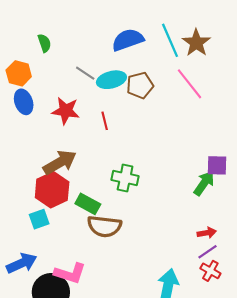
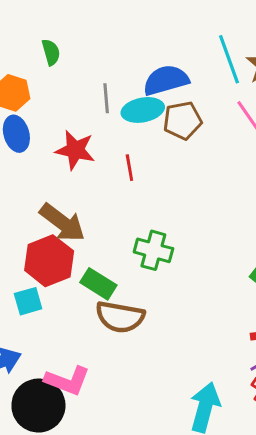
blue semicircle: (128, 40) -> (166, 80), moved
gray line: (85, 73) -> (106, 98), turned 48
brown arrow: (60, 162) -> (62, 223), turned 64

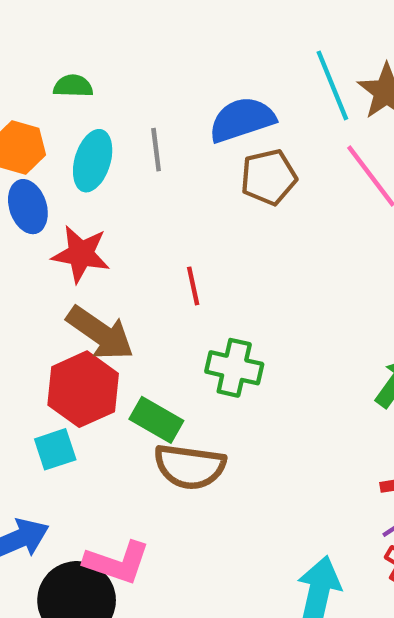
green semicircle: (51, 52) -> (73, 86), turned -70
cyan ellipse: (143, 110) -> (93, 161), moved, turned -60
red star: (75, 150) -> (81, 254), moved
red line: (129, 168) -> (193, 286), moved

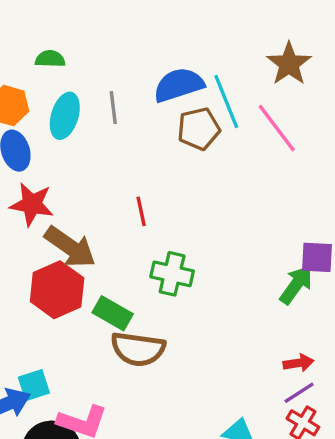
cyan line: (332, 85) -> (226, 102), moved
red star: (81, 254) -> (32, 204), moved
cyan square: (55, 449) -> (34, 385), moved

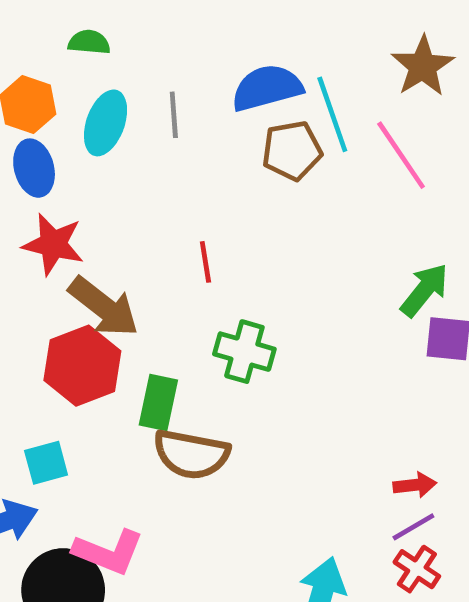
green arrow: (296, 285) -> (424, 290), moved
green rectangle: (113, 313) -> (158, 402), turned 69
cyan square: (34, 385) -> (46, 463), moved

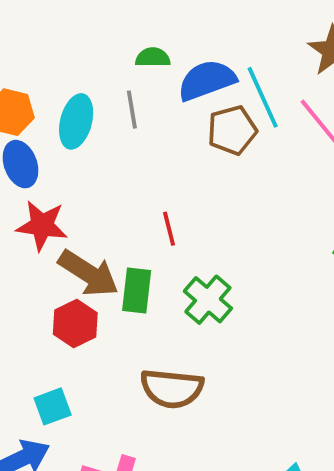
green semicircle: (89, 42) -> (153, 57), moved
green cross: (244, 352) -> (208, 300), turned 30
red hexagon: (82, 366) -> (75, 324), size x0.7
green rectangle: (158, 402) -> (137, 290), moved

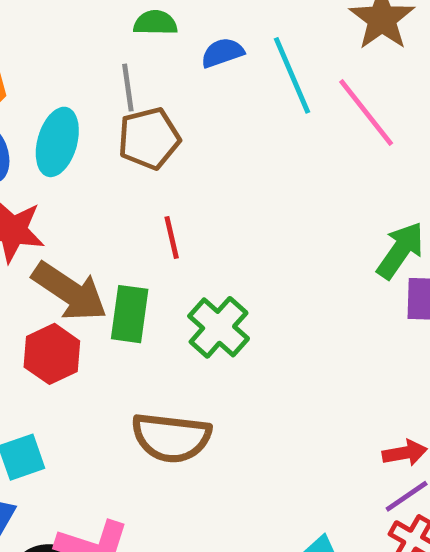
blue semicircle: (207, 80) -> (222, 53), size x0.6
cyan ellipse: (76, 121) -> (57, 142), moved
brown pentagon: (232, 130) -> (149, 138), moved

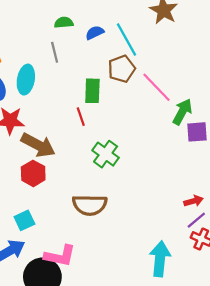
pink line: (366, 113) -> (157, 87), moved
brown pentagon: (149, 138) -> (122, 69), moved
green rectangle: (130, 314) -> (92, 91), moved

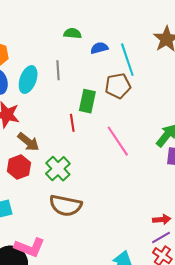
gray line: (55, 52) -> (58, 70), moved
pink line: (157, 87) -> (118, 141), moved
brown arrow: (38, 145) -> (28, 142), size x0.7
green cross: (106, 154) -> (58, 169), moved

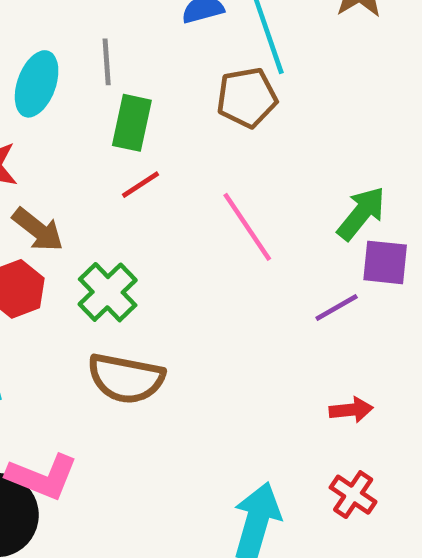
green rectangle: (87, 101) -> (132, 123), moved
red line: (72, 123) -> (141, 185), turned 66
purple line: (161, 237) -> (337, 308), moved

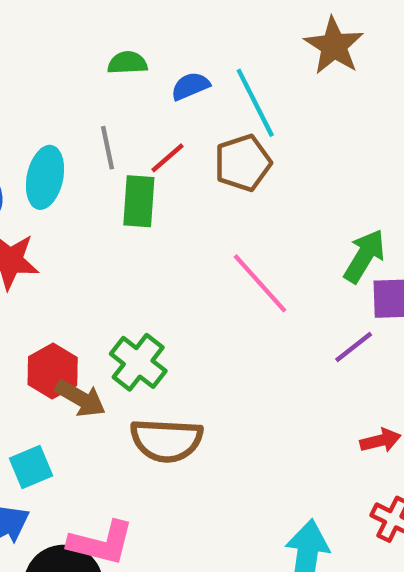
red line: (141, 185) -> (168, 158), moved
brown arrow: (38, 230) -> (80, 398), moved

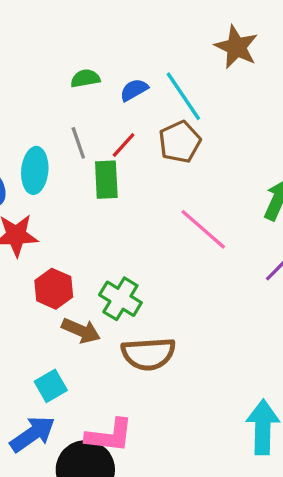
red hexagon: (53, 371) -> (54, 289), moved

